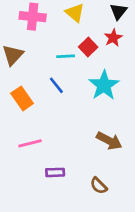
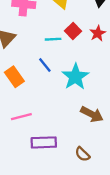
red star: (113, 38) -> (98, 33), moved
cyan star: (104, 85) -> (75, 77), moved
purple rectangle: (55, 172) -> (44, 142), size x1.5

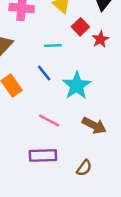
red square: (73, 31) -> (80, 27), moved
pink line: (21, 117) -> (49, 120), moved, turned 42
brown semicircle: (82, 154) -> (84, 168), turned -98

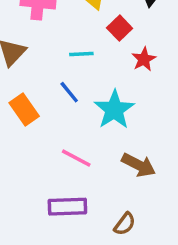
red star: (100, 39) -> (144, 59), moved

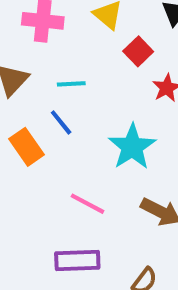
cyan line: (81, 54) -> (71, 84), moved
blue line: (69, 92) -> (61, 122), moved

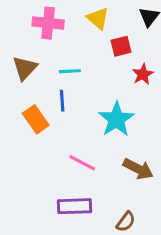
red square: (138, 51) -> (121, 46), turned 30
blue line: (61, 122) -> (62, 101), turned 35

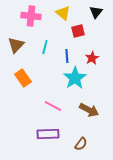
cyan line: (70, 71) -> (45, 47), turned -72
red star: (143, 74) -> (92, 58), moved
blue line: (62, 101) -> (67, 56), moved

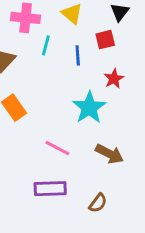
red square: (78, 31) -> (105, 40), moved
cyan line: (45, 47) -> (46, 45), moved
blue line: (67, 56) -> (78, 55), moved

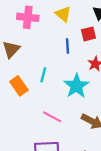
cyan line: (46, 45) -> (43, 75), moved

